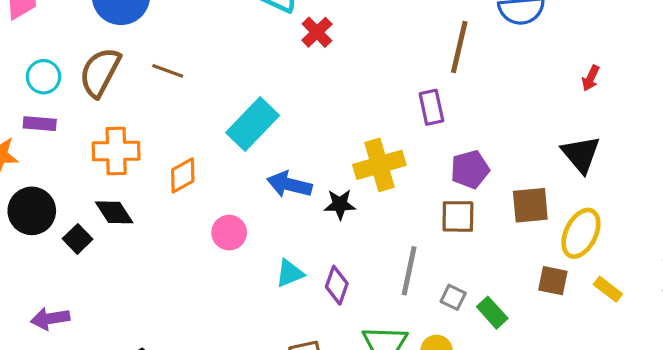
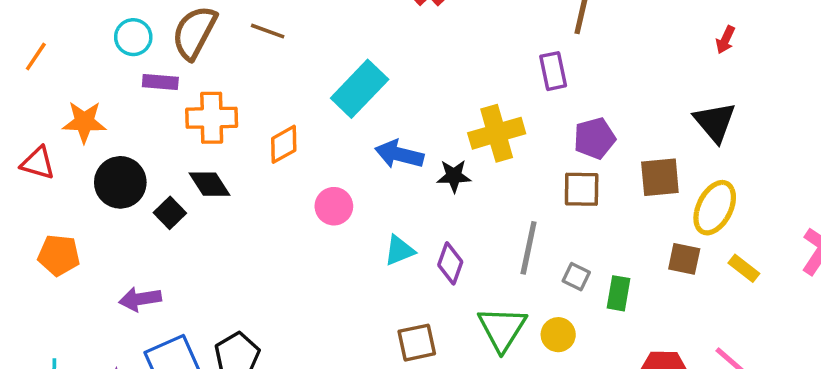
purple rectangle: (40, 124) -> (160, 82), moved
green rectangle: (492, 313) -> (619, 293), turned 52

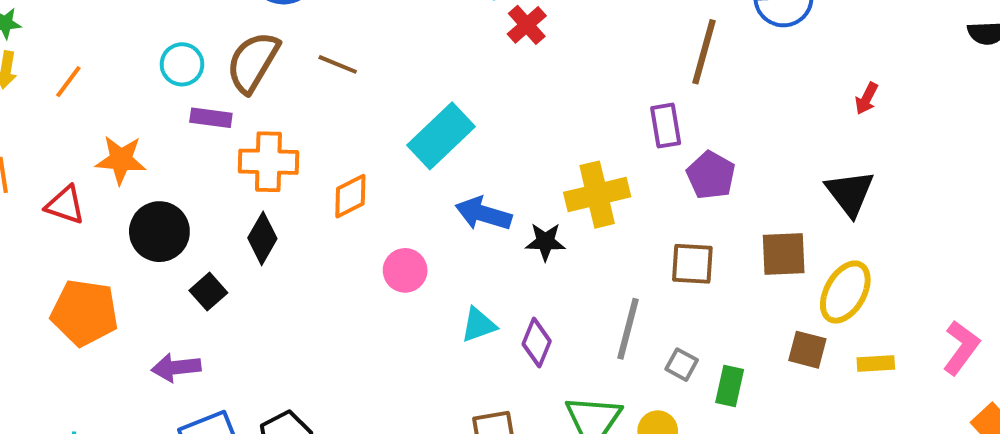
purple pentagon: (595, 138) -> (711, 175), moved, turned -30
black diamond: (209, 184) -> (262, 238), turned 60
black square: (170, 213) -> (208, 292), moved
orange pentagon: (59, 255) -> (85, 313), size x1.4
yellow rectangle: (744, 268) -> (876, 364), turned -44

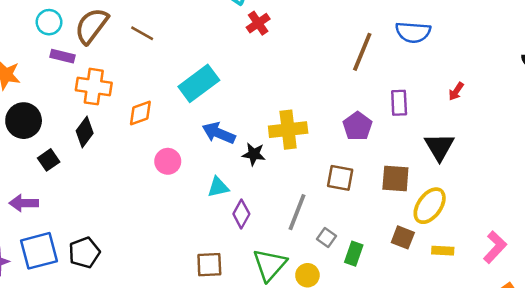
purple rectangle: (666, 126) -> (399, 103), moved
cyan triangle: (478, 325) -> (218, 187), moved

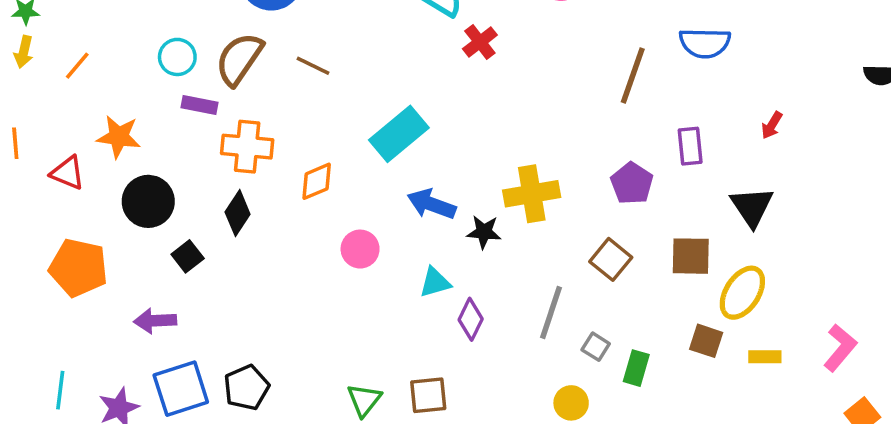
brown square: (340, 178) -> (611, 259), turned 32
green triangle: (270, 265) -> (364, 400), moved, size x0.7

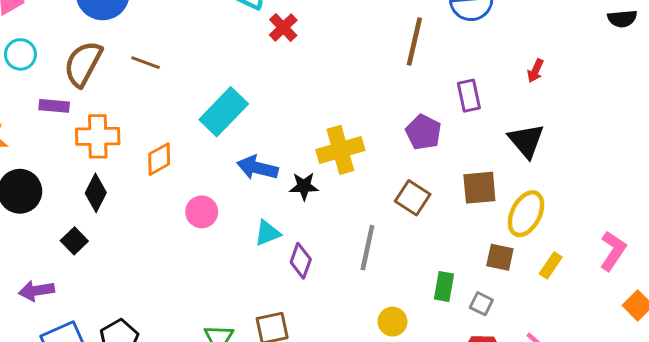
cyan circle: (177, 57) -> (20, 54), moved
black square: (188, 256) -> (74, 241), moved
gray square: (596, 347) -> (481, 304), moved
yellow rectangle: (765, 357) -> (551, 265), turned -50

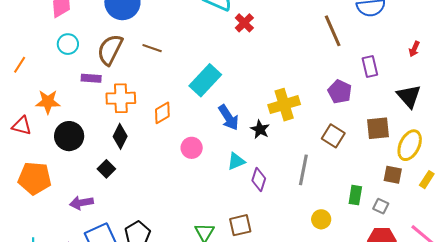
brown line: (414, 42) -> (333, 31), turned -36
blue arrow: (257, 168) -> (229, 117), turned -136
black star: (304, 186) -> (260, 129), turned 30

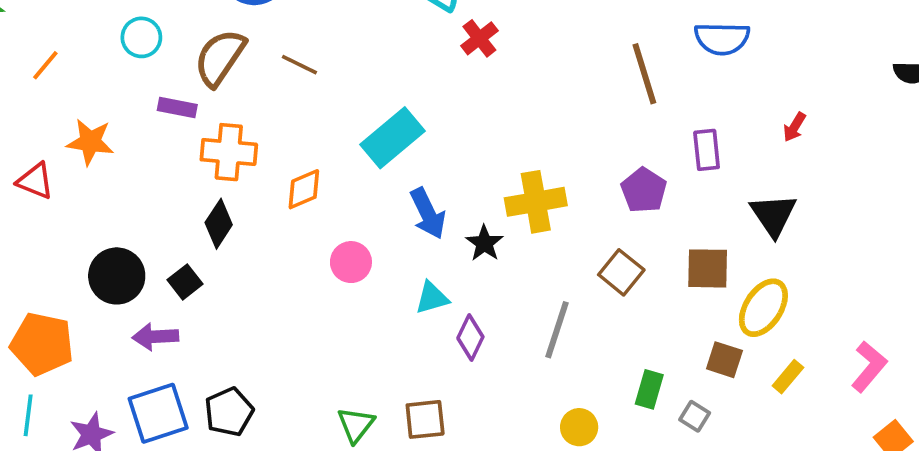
black circle: (69, 136) -> (117, 276), moved
orange pentagon: (35, 178) -> (42, 344), moved
purple arrow: (81, 203) -> (155, 337), moved

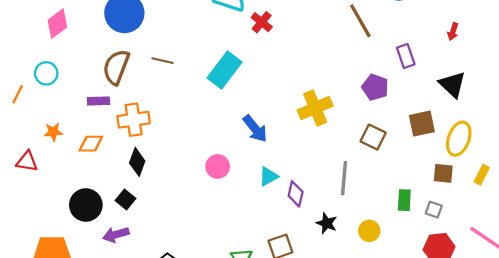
cyan circle: (141, 37) -> (46, 73), moved
cyan rectangle: (392, 138) -> (224, 70), moved
orange star: (90, 142) -> (53, 132), size x0.7
orange diamond: (304, 189) -> (91, 144), moved, turned 35
black star: (484, 243) -> (327, 223), moved

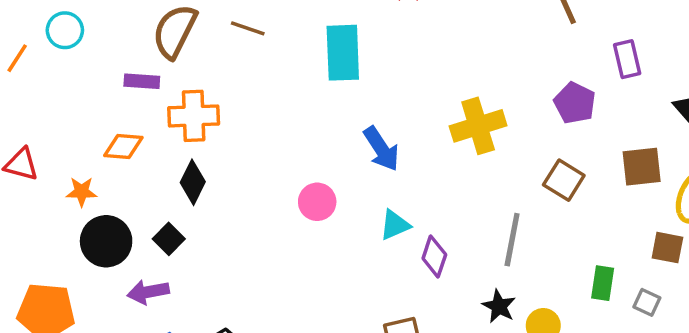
cyan rectangle: (224, 70) -> (343, 53), turned -45
orange star: (53, 132) -> (82, 192), moved
black star: (327, 223) -> (499, 306), moved

